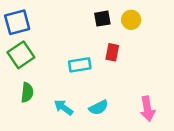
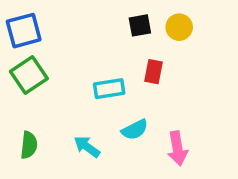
green semicircle: (27, 92) -> (29, 145), moved
cyan semicircle: (99, 107) -> (135, 130), moved
pink arrow: (147, 109) -> (177, 148), moved

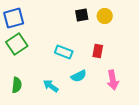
red rectangle: (154, 72) -> (98, 51), moved
cyan rectangle: (109, 89) -> (64, 52), turned 30
pink arrow: (177, 148) -> (113, 80), moved

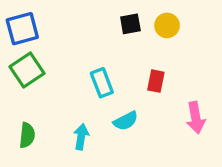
cyan rectangle: (64, 52) -> (102, 83), turned 48
pink arrow: (113, 80) -> (196, 118), moved
cyan arrow: (51, 86) -> (81, 137), turned 63

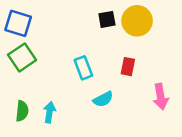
yellow circle: (167, 25) -> (137, 21), size x1.5
blue square: (22, 29) -> (18, 23), turned 32
cyan arrow: (81, 137) -> (49, 112), moved

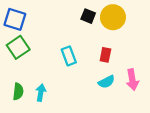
black square: (107, 19) -> (88, 16), turned 32
cyan semicircle: (103, 99) -> (106, 82), moved

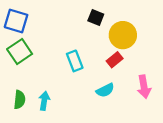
yellow circle: (113, 17) -> (123, 35), moved
red rectangle: (105, 55) -> (115, 60), turned 40
cyan semicircle: (106, 82) -> (105, 90), moved

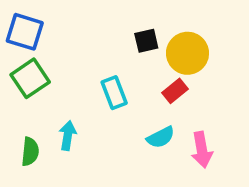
black square: (96, 17) -> (146, 41), moved, turned -35
pink arrow: (144, 87) -> (202, 150), moved
cyan arrow: (44, 101) -> (68, 136), moved

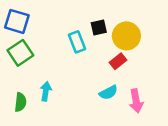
cyan rectangle: (114, 93) -> (77, 42), moved

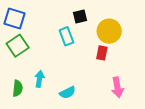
black square: (99, 27) -> (80, 17), moved
red rectangle: (118, 61) -> (102, 53), turned -40
cyan semicircle: (108, 93) -> (68, 92), moved

